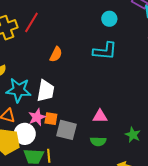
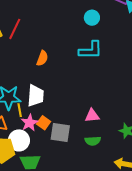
orange square: (51, 119) -> (44, 123), turned 32
yellow line: (49, 156) -> (20, 110), moved

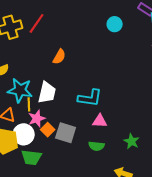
cyan L-shape: (91, 50) -> (90, 98), moved
orange square: (44, 123) -> (48, 130), moved

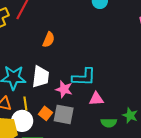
yellow line: (29, 104) -> (25, 103), moved
pink star: (37, 118) -> (64, 89), moved, turned -30
green semicircle: (96, 146) -> (109, 123), moved

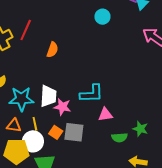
orange semicircle: (49, 40) -> (52, 50), moved
pink star: (64, 89) -> (62, 107), moved

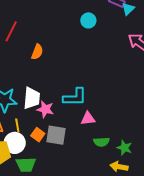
green star: (140, 129) -> (124, 148), moved

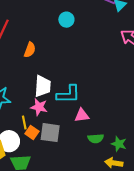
cyan circle: (88, 20) -> (66, 20), moved
white trapezoid: (32, 98) -> (43, 86), moved
yellow line: (17, 125) -> (24, 123), moved

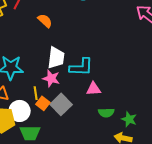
orange semicircle: (30, 50) -> (45, 21), turned -70
gray square: (50, 133) -> (61, 104), turned 35

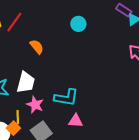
white trapezoid: (56, 58) -> (26, 82), moved
orange square: (43, 103) -> (13, 128), moved

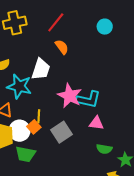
red line: (14, 22) -> (56, 22), moved
white trapezoid: (26, 82) -> (41, 69), moved
pink star: (35, 105) -> (70, 96), moved, size x1.4

